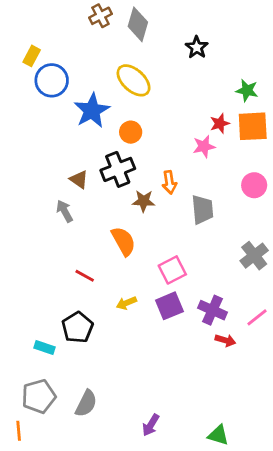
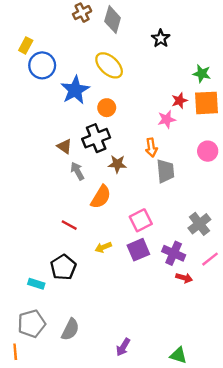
orange arrow: (169, 182) -> (151, 148), moved
gray arrow: (65, 211) -> (77, 171), moved
orange semicircle: (123, 241) -> (101, 197), turned 60
gray cross: (254, 256) -> (199, 224), moved

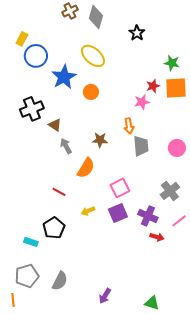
black cross: (96, 138) -> (32, 109), moved
pink circle: (208, 151) -> (177, 148), moved

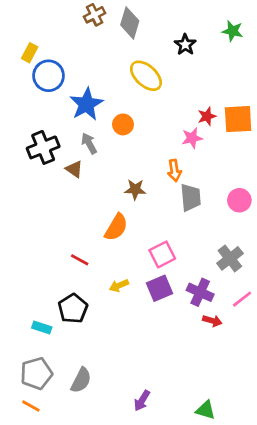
yellow ellipse: (93, 56) -> (146, 76), moved
green star: (172, 63) -> (233, 31), moved
gray arrow: (66, 146) -> (89, 143), moved
orange line: (13, 300) -> (31, 406), moved, turned -56

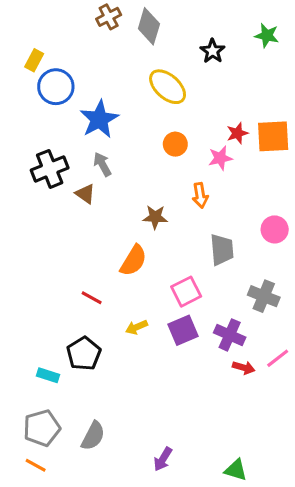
orange circle: (123, 124) -> (175, 144), moved
gray trapezoid: (191, 198) -> (222, 250), moved
gray cross: (230, 258) -> (264, 296), turned -30
pink line: (242, 299) -> (278, 358), moved

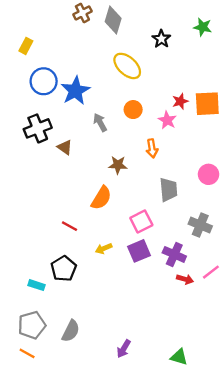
blue circle: (56, 87) -> (44, 81), moved
pink star: (220, 158) -> (167, 120), turned -30
gray arrow: (102, 164) -> (100, 123), moved

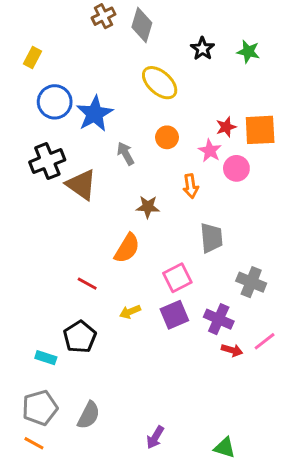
green star: (203, 27) -> (248, 52), moved
brown triangle: (65, 147) -> (81, 185), size x1.6
pink circle: (209, 174) -> (236, 168), moved

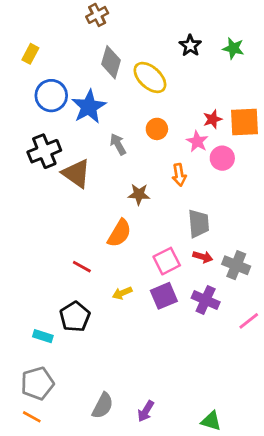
gray diamond: (142, 25) -> (111, 62), moved
red arrow: (232, 350) -> (203, 257), moved
gray semicircle: (89, 415) -> (103, 406), moved

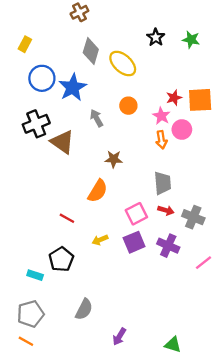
orange arrow: (179, 175) -> (161, 140), moved
gray semicircle: (103, 406) -> (84, 309), moved

